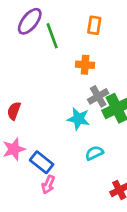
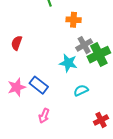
red semicircle: (14, 111) -> (17, 43), moved
blue rectangle: (42, 162) -> (39, 85), moved

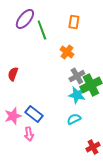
orange cross: (74, 20) -> (67, 52), turned 32
cyan star: (68, 63) -> (77, 95), moved
pink arrow: (44, 116) -> (29, 134), moved, turned -32

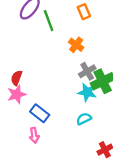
orange rectangle: (74, 22) -> (84, 12), turned -32
red semicircle: (13, 74) -> (17, 78), moved
pink star: (13, 116) -> (17, 94), moved

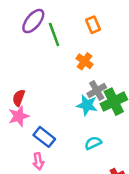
cyan star: (87, 92) -> (87, 105), moved

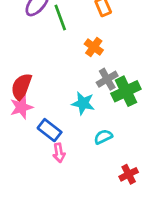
red semicircle: (19, 98) -> (21, 87), size x1.5
cyan star: (87, 105) -> (83, 103), moved
pink arrow: (38, 161) -> (59, 153), moved

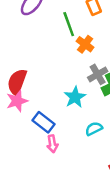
green line: (60, 18) -> (69, 24), moved
cyan star: (83, 103) -> (75, 97), turned 30

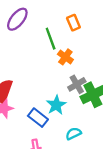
blue rectangle: (43, 122) -> (38, 118), moved

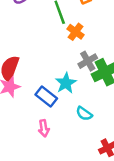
cyan semicircle: (73, 134) -> (84, 114), turned -119

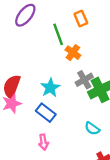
cyan star: (66, 83) -> (50, 88), moved
cyan semicircle: (84, 114) -> (92, 128), moved

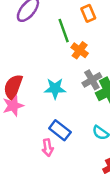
cyan star: (50, 88) -> (55, 88), turned 30
blue rectangle: (46, 113) -> (60, 130), moved

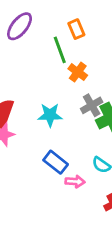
orange rectangle: (88, 13) -> (76, 29), moved
pink arrow: (48, 148) -> (75, 182), moved, turned -77

